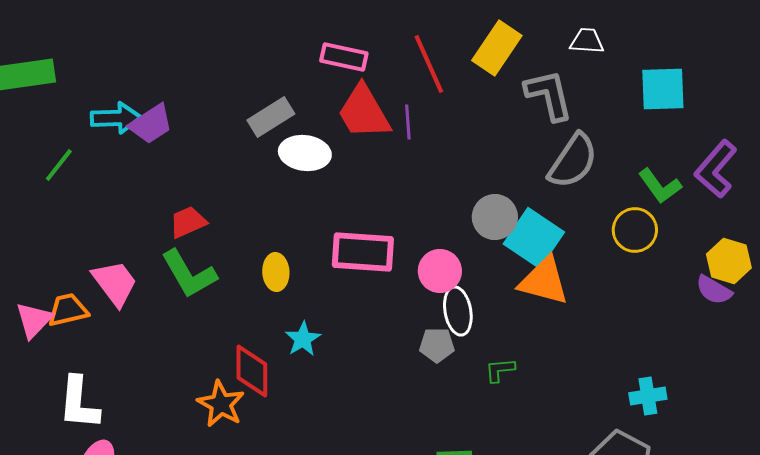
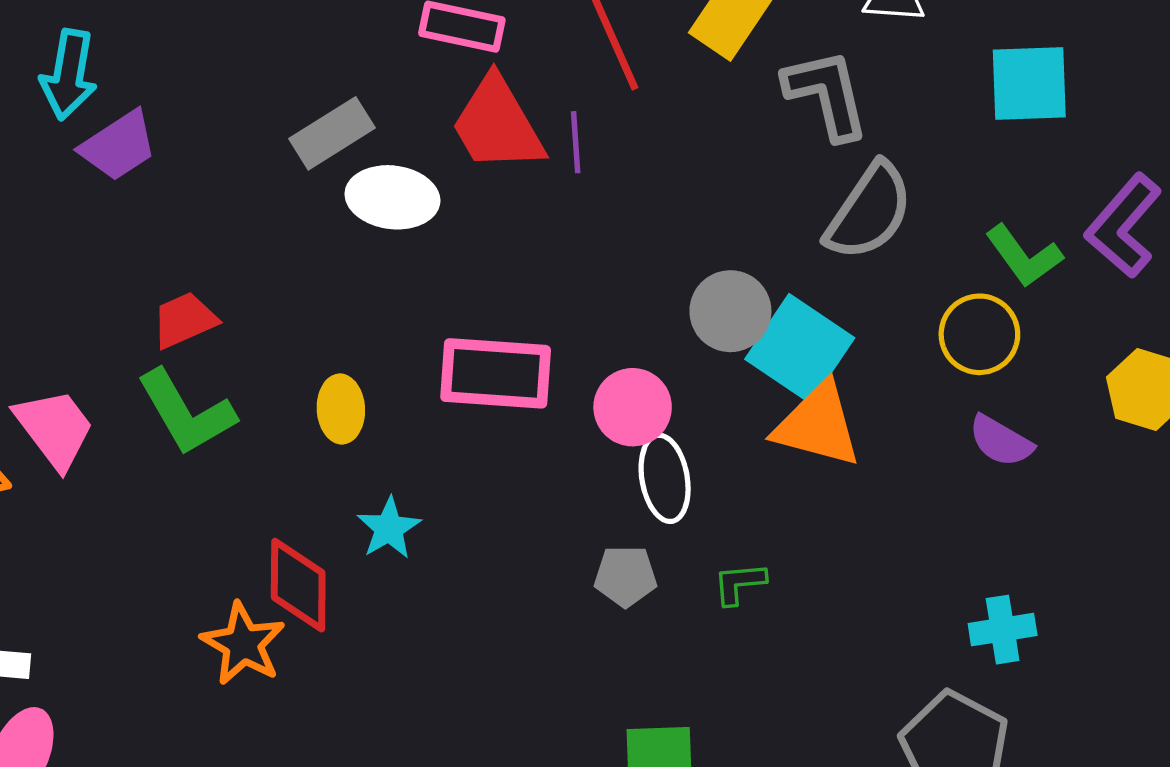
cyan arrow: (116, 118) -> (69, 75), moved, turned 102
purple semicircle: (714, 290) -> (1001, 441), moved
gray pentagon: (437, 345) -> (625, 576), moved

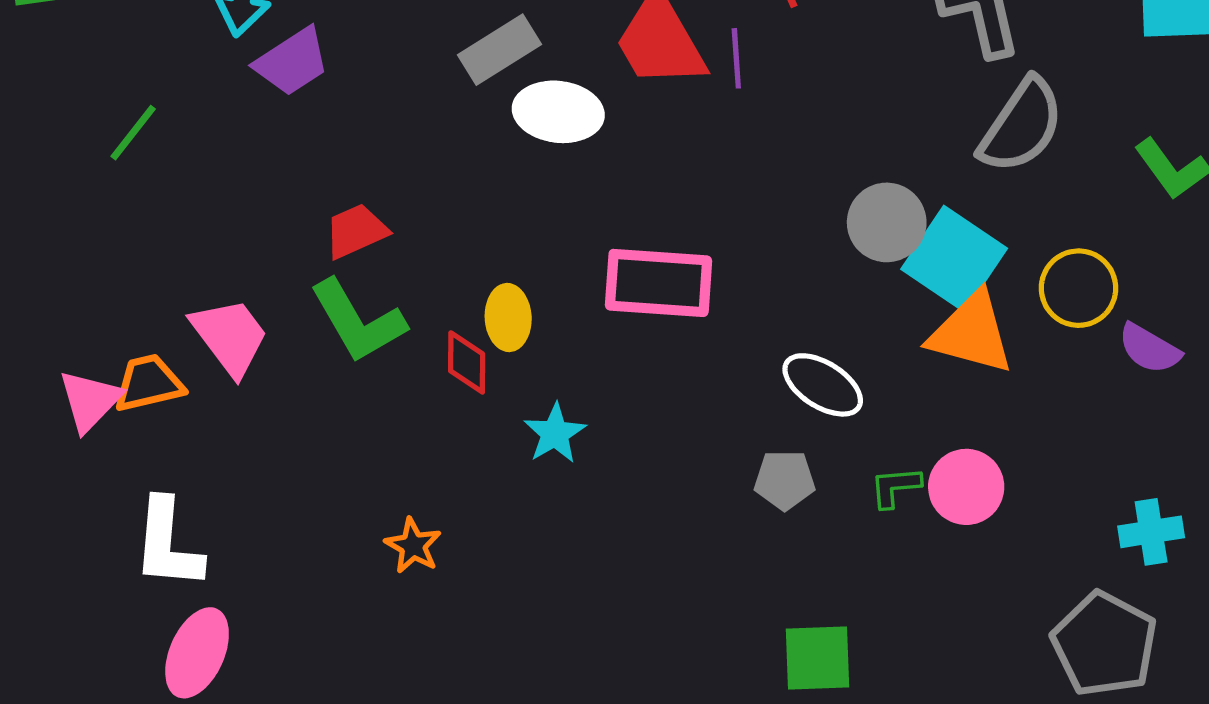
yellow circle: (979, 334) -> (1079, 288), moved
pink circle: (633, 407) -> (966, 487), moved
white ellipse: (665, 478) -> (823, 385), turned -48
red diamond: (298, 585) -> (467, 362), moved, size x0.7
orange star: (243, 644) -> (413, 546), size x0.7

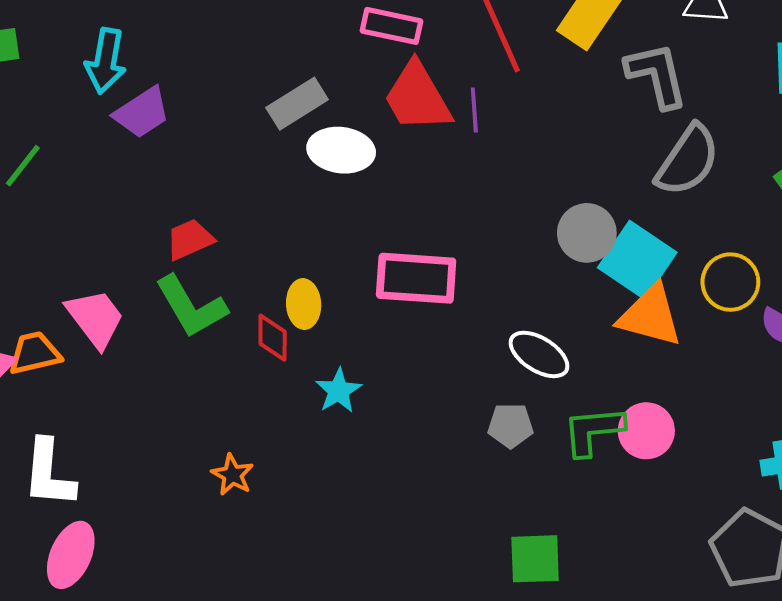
green L-shape: (895, 487) -> (593, 431), size x1.6

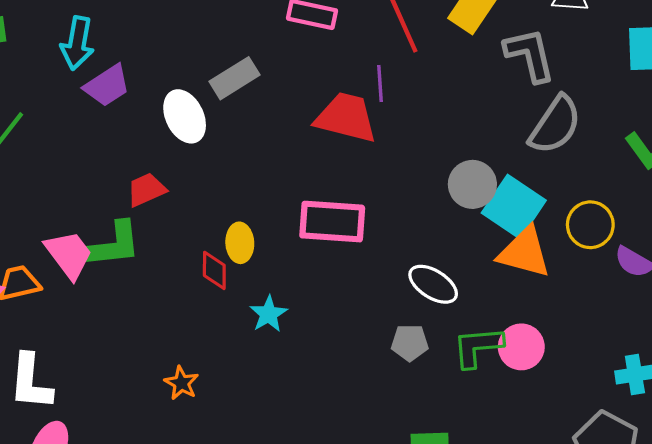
red trapezoid: (417, 97) -> (346, 117), moved, turned 134
white ellipse: (341, 150) -> (185, 116), moved, turned 57
green L-shape: (191, 307) -> (112, 245), moved, turned -66

